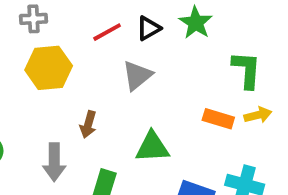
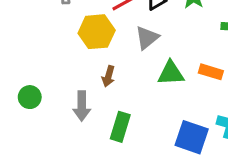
yellow hexagon: (49, 68) -> (97, 32), moved
green triangle: (152, 147) -> (171, 73), moved

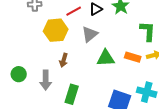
green circle: (30, 97) -> (19, 74), moved

